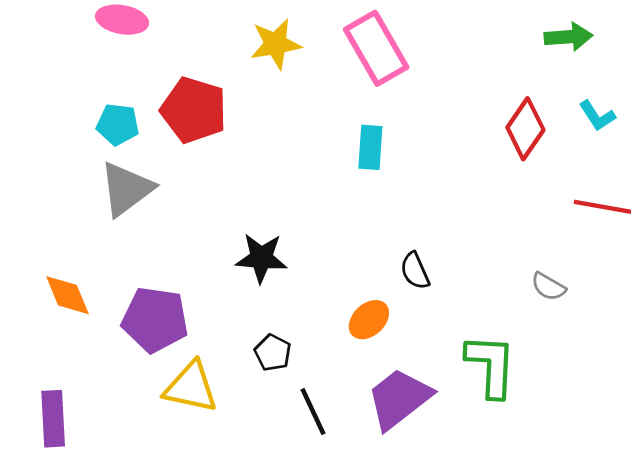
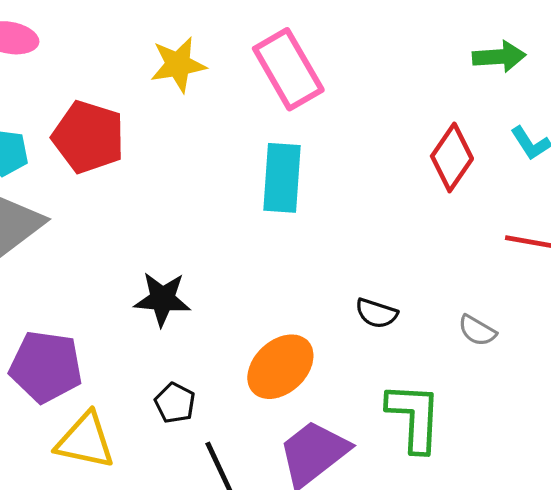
cyan rectangle: (370, 147) -> (282, 178), size x1.4
black semicircle: (415, 271) -> (376, 313), moved, turned -48
orange ellipse: (369, 320) -> (280, 367), size x1.5

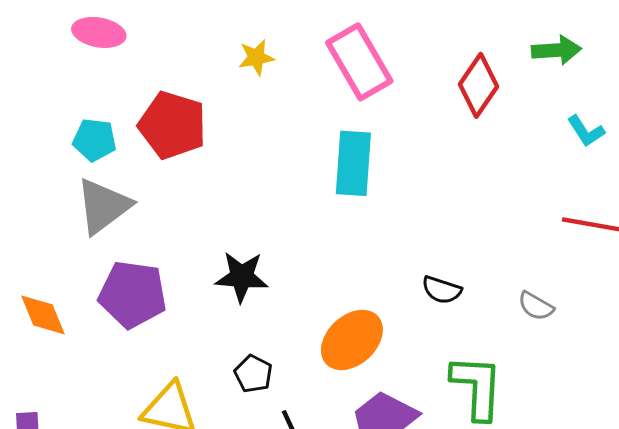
yellow star: (178, 65) -> (256, 57), size x0.7
red diamond: (452, 157) -> (478, 85), moved
purple pentagon: (46, 367) -> (133, 294), moved

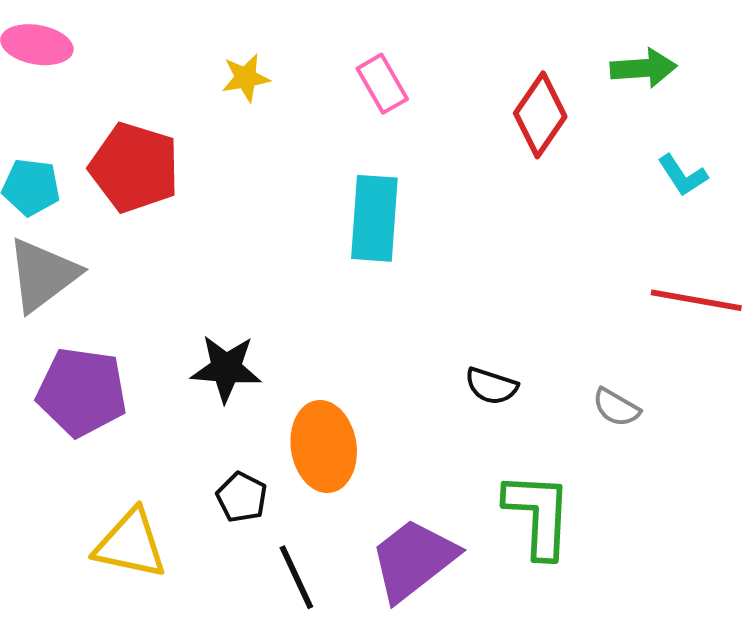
pink rectangle: (359, 62) -> (382, 84), size x0.6
orange ellipse: (352, 340) -> (324, 447), moved, turned -56

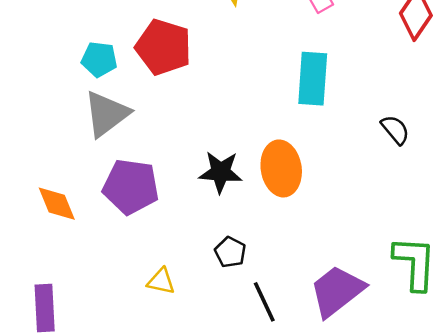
black semicircle: (491, 386) -> (395, 130), moved, turned -148
orange ellipse: (324, 447) -> (281, 168), moved
yellow triangle: (131, 544) -> (161, 281), size x0.6

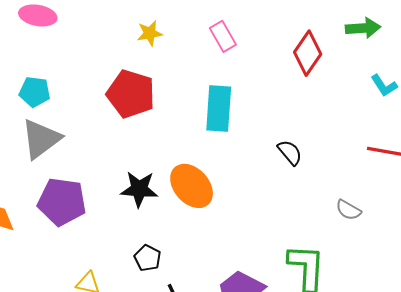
red pentagon: (164, 47) -> (131, 94), moved
orange ellipse: (281, 168) -> (192, 186), turned -33

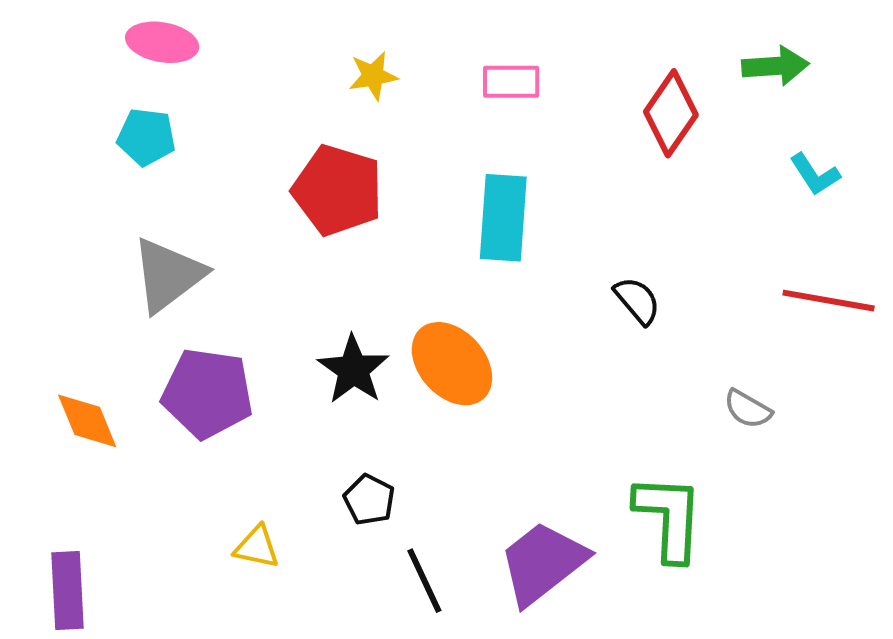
pink rectangle: (223, 36) -> (511, 82), turned -60
cyan pentagon: (35, 92) -> (146, 137), moved
black star: (139, 189) -> (353, 370), turned 30

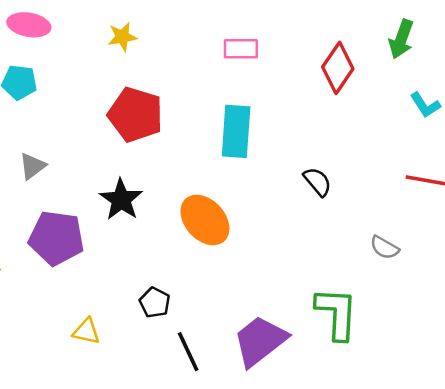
green arrow: (775, 66) -> (401, 39), turned 114
yellow star: (373, 76) -> (122, 37), moved
gray triangle: (168, 275) -> (32, 166), size x0.6
black star: (353, 370) -> (121, 200), moved

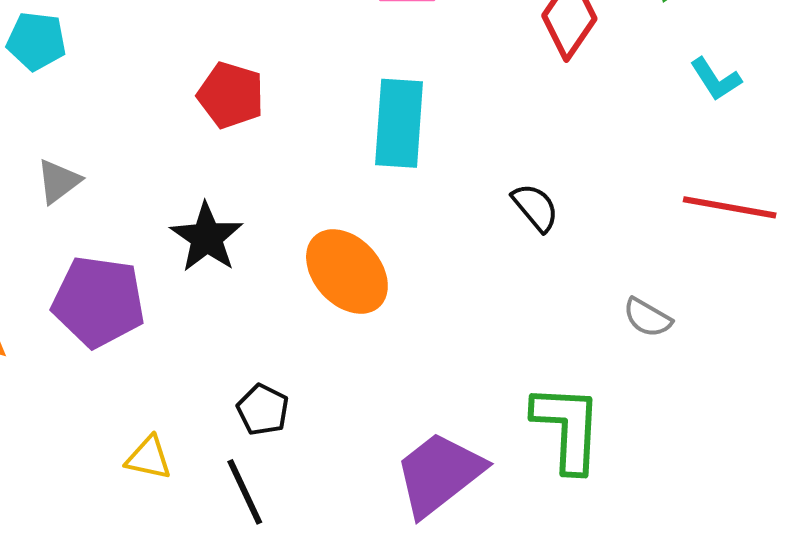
red pentagon: (135, 115) -> (231, 95), size x0.7
black line: (188, 352) -> (245, 492), moved

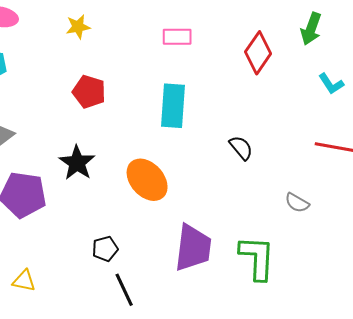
black pentagon: (263, 410) -> (105, 249), turned 30
yellow triangle: (149, 458) -> (24, 281), moved
purple trapezoid: (439, 474) -> (193, 248), moved, turned 135
black line: (245, 492) -> (124, 290), moved

